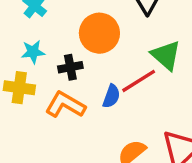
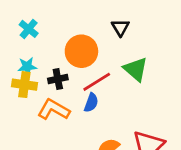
red line: (139, 81) -> (97, 82), moved
yellow cross: (19, 88) -> (24, 85), moved

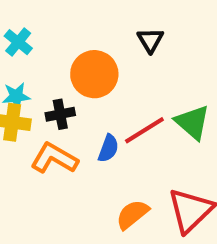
green triangle: (136, 69) -> (193, 122), moved
red line: (97, 82) -> (144, 130), moved

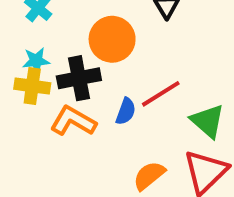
black cross: (60, 114) -> (79, 78), size x1.5
green triangle: (193, 122) -> (208, 121), moved

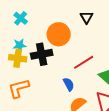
blue semicircle: (126, 111) -> (69, 84), moved, turned -48
orange L-shape: (73, 121) -> (19, 88), moved, turned -45

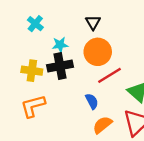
black triangle: (87, 17) -> (93, 22), moved
orange circle: (59, 34) -> (98, 52), moved
cyan star: (20, 45) -> (60, 45), moved

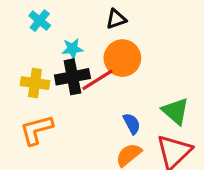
black triangle: (93, 22) -> (116, 19), turned 42
red line: (109, 75) -> (97, 80), moved
blue semicircle: (92, 101) -> (132, 124), moved

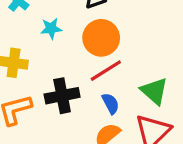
black cross: (72, 77) -> (62, 96), moved
red line: (97, 80) -> (106, 71), moved

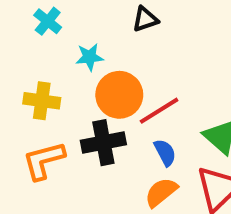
orange circle: (101, 38) -> (119, 95), moved

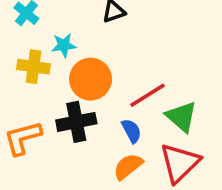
yellow cross: (42, 101) -> (33, 67), moved
red line: (159, 111) -> (148, 95), moved

